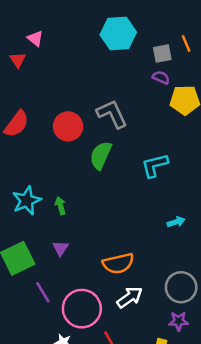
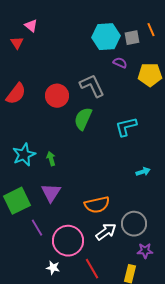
cyan hexagon: (118, 33) -> (106, 37), moved
purple semicircle: (161, 77) -> (120, 63), moved
purple triangle: (60, 248) -> (51, 193), size x1.5
gray circle: (181, 287) -> (134, 224), moved

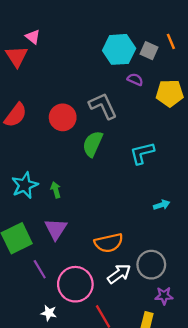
gray square: (132, 38) -> (149, 51), turned 35
red triangle: (17, 43) -> (17, 56), size x1.5
white star: (53, 268) -> (49, 313), moved

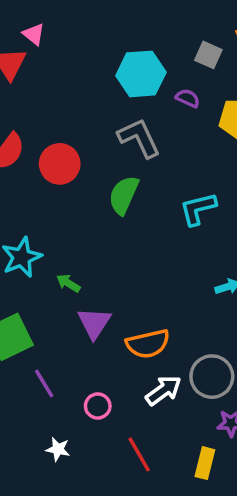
cyan hexagon: (119, 49) -> (141, 74), moved
red circle: (63, 117) -> (60, 164), moved
green arrow: (56, 190) -> (68, 283), moved, turned -42
purple triangle: (56, 229) -> (94, 323), moved
pink circle: (75, 284) -> (98, 406), size x0.5

